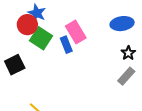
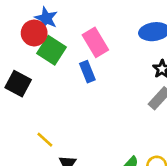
blue rectangle: (66, 45) -> (87, 72), moved
black square: (15, 65) -> (18, 84), turned -36

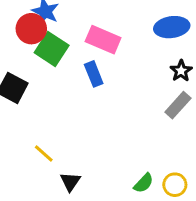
pink rectangle: (95, 42) -> (103, 40), turned -36

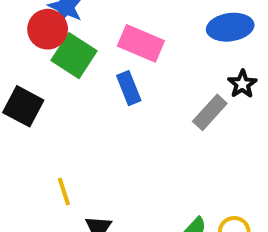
gray rectangle: (178, 105) -> (210, 112), moved
yellow line: (44, 153) -> (64, 191), turned 30

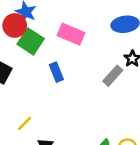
blue rectangle: (129, 88) -> (56, 72), moved
yellow line: (64, 191) -> (25, 124), turned 63

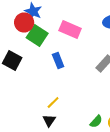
yellow line: (25, 124) -> (53, 102), moved

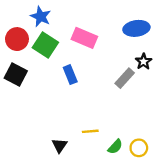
red circle: (24, 22) -> (17, 39), moved
yellow line: (53, 102) -> (90, 131), moved, turned 40

